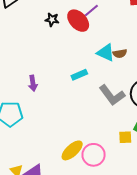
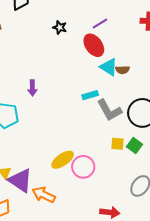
red ellipse: (78, 21) -> (94, 45), moved
cyan rectangle: (79, 75) -> (90, 95), moved
yellow square: (125, 137) -> (118, 144), moved

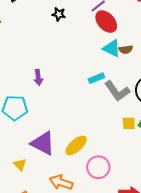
red ellipse: (94, 45) -> (106, 22), moved
pink circle: (83, 167) -> (98, 167), moved
purple triangle: (20, 180) -> (43, 143), moved

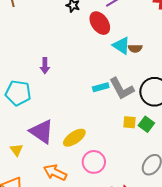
red ellipse: (106, 22) -> (100, 23), moved
cyan rectangle: (96, 78) -> (101, 87), moved

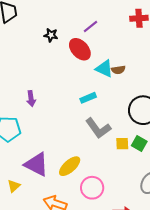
cyan rectangle: (101, 87) -> (88, 98), moved
gray L-shape: (122, 89) -> (98, 128), moved
yellow triangle: (16, 150) -> (14, 186), turned 32

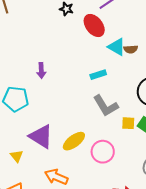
yellow triangle: (14, 186) -> (17, 156), turned -32
pink circle: (92, 188) -> (103, 152), moved

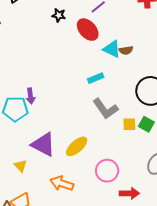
purple arrow: (41, 70) -> (31, 96), moved
pink circle: (103, 152) -> (107, 171), moved

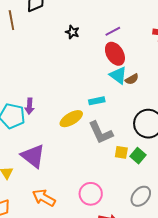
red ellipse: (88, 30) -> (115, 54), moved
brown semicircle: (126, 50) -> (132, 79), turned -32
yellow ellipse: (77, 146) -> (71, 119), moved

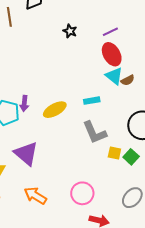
yellow ellipse: (71, 119) -> (55, 110), moved

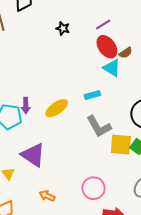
brown semicircle: (128, 80) -> (126, 53), moved
yellow square: (114, 153) -> (121, 145), size x1.6
orange arrow: (35, 196) -> (47, 196), size x0.7

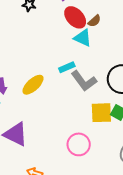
gray L-shape: (99, 126) -> (84, 81), moved
pink circle: (93, 188) -> (79, 144), moved

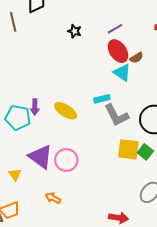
yellow ellipse: (33, 85) -> (66, 111), turned 65
pink circle: (79, 144) -> (66, 160), moved

